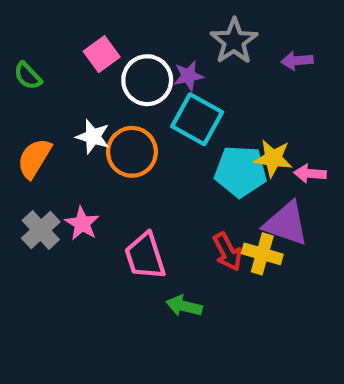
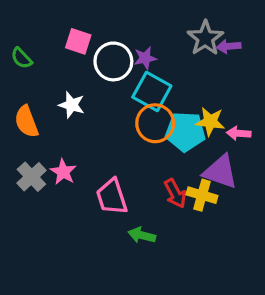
gray star: (234, 41) -> (205, 38), moved
pink square: (102, 54) -> (78, 41), turned -36
orange circle: (132, 152) -> (155, 123), moved
orange semicircle: (34, 158) -> (26, 122), turned -52

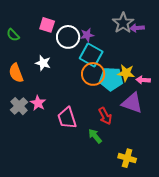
yellow cross: (202, 195) -> (127, 158), moved
green arrow: (142, 235) -> (95, 136), moved, turned 35

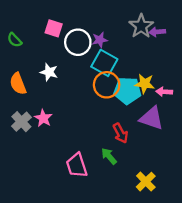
pink trapezoid: (67, 118) -> (77, 165), moved
yellow cross: (127, 158) -> (146, 182), turned 30

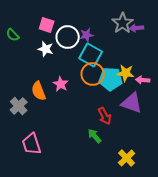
white star: (49, 72) -> (46, 49), moved
orange semicircle: (18, 84) -> (39, 91), moved
pink star: (43, 118) -> (61, 84), moved
pink trapezoid: (77, 165) -> (32, 144), moved

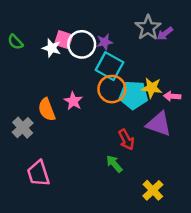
pink square: (47, 25) -> (64, 40), moved
purple arrow: (137, 28) -> (165, 34), turned -32
white star: (46, 49) -> (52, 48), moved

